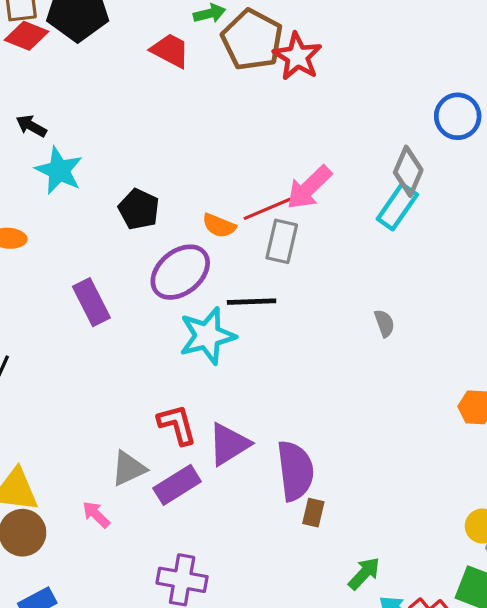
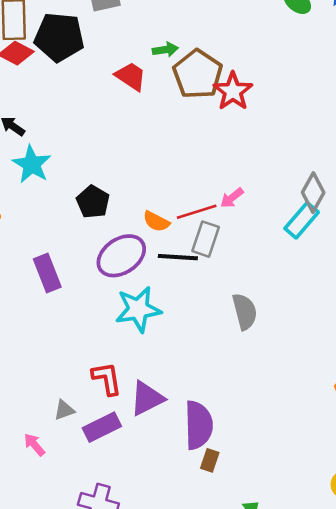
pink arrow: (309, 188) -> (232, 198), size x0.6
black line: (252, 302) -> (178, 257), moved
gray semicircle: (384, 323) -> (245, 312), moved, size x1.6
gray triangle: (129, 468) -> (64, 410), size x0.7

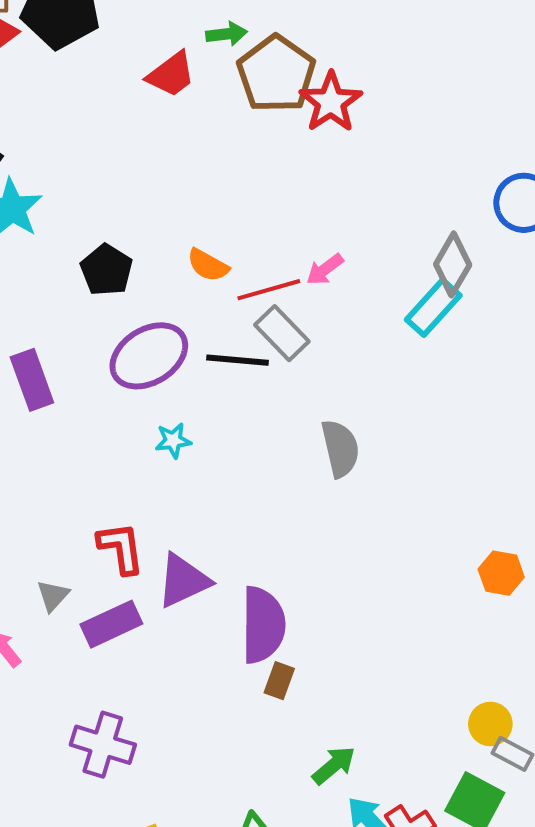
red trapezoid: (131, 76) -> (171, 74), turned 108
orange semicircle: (156, 221) -> (208, 265), moved
gray rectangle: (206, 239) -> (282, 333), turned -64
cyan star: (138, 309) -> (173, 440), size x0.5
gray triangle: (64, 410) -> (53, 596), turned -30

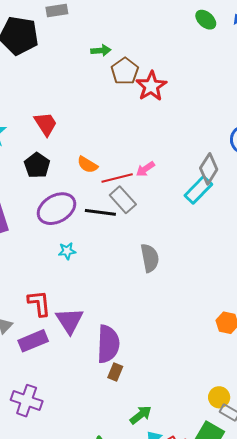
red trapezoid: (171, 74) -> (46, 124), moved, turned -88
brown pentagon: (276, 74) -> (125, 71), size x0.7
purple triangle: (183, 581) -> (69, 321), turned -40

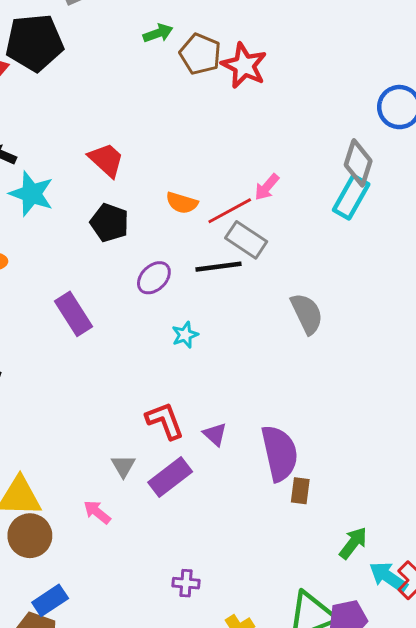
purple ellipse: (56, 209) -> (154, 278), size x0.6
purple triangle: (69, 321) -> (215, 434), size x0.6
purple cross: (27, 401) -> (186, 583), moved, size x0.6

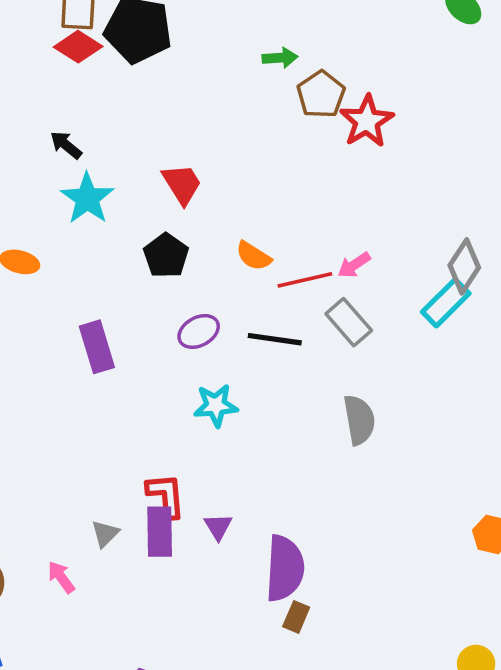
gray rectangle: (246, 240) -> (349, 322), moved
cyan star: (185, 335) -> (216, 405), size x1.4
purple rectangle: (170, 477) -> (160, 532), moved, turned -69

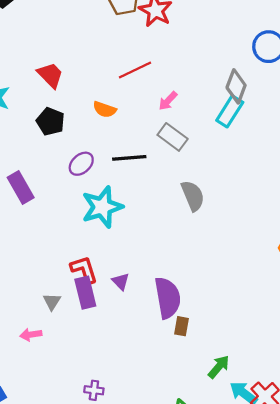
red line: (305, 280) -> (135, 70), moved
cyan star: (216, 405) -> (102, 207), size x1.5
pink arrow: (61, 577) -> (31, 335), turned -50

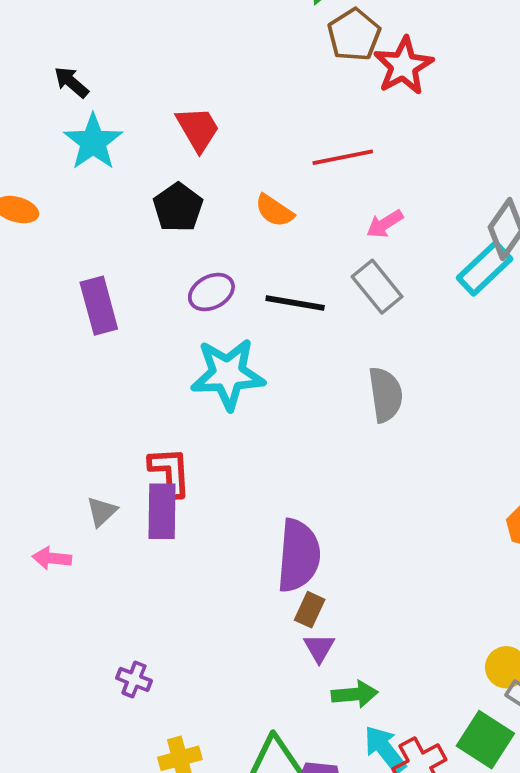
purple triangle: (121, 281) -> (319, 648), moved
green arrow: (219, 367) -> (355, 694), turned 30

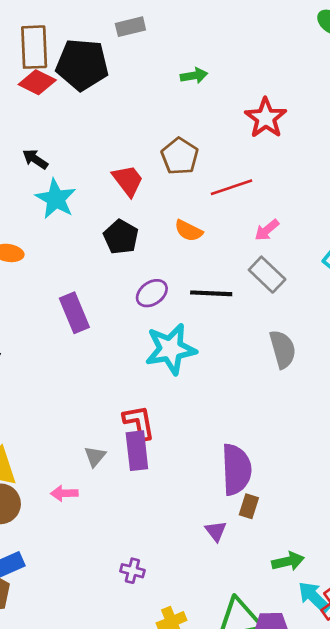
brown pentagon: (354, 35) -> (180, 156), moved
purple triangle: (319, 648) -> (216, 531), moved

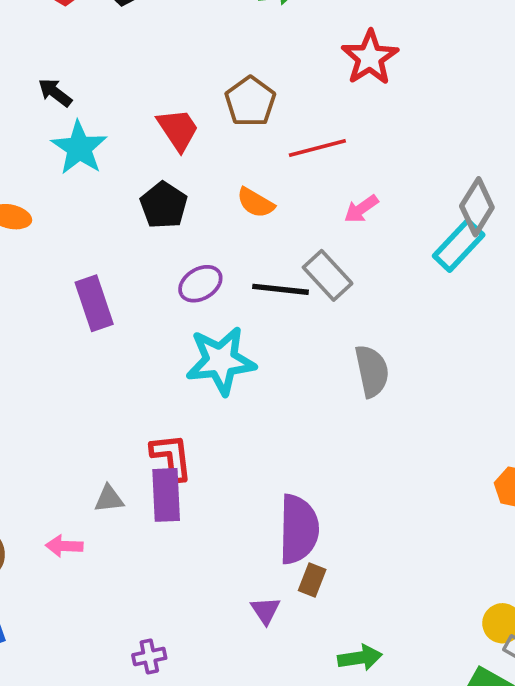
gray rectangle: (267, 275) -> (328, 275), moved
gray triangle: (95, 456) -> (109, 499), turned 40
purple cross: (132, 571) -> (149, 656), turned -30

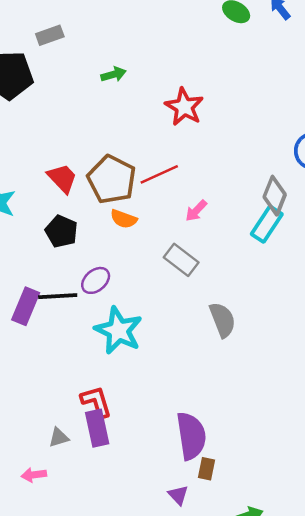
brown pentagon: (250, 101) -> (112, 179), moved, size x1.4
black line: (280, 289) -> (58, 296), moved
purple rectangle: (94, 303) -> (26, 306), turned 51
cyan star: (221, 361) -> (118, 330), turned -30

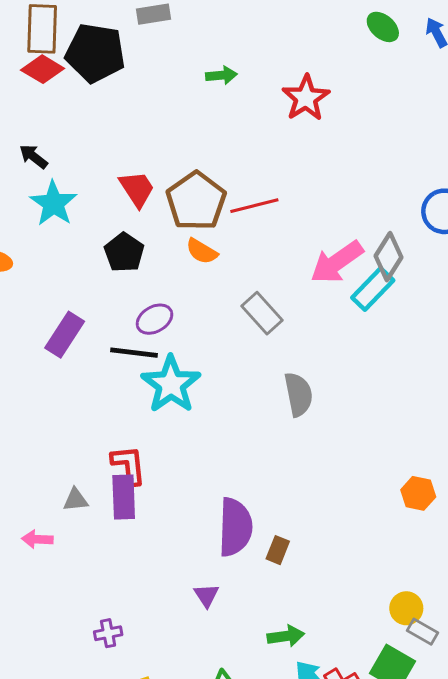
red star: (184, 107) -> (306, 98), moved
pink arrow: (196, 211) -> (337, 262), moved, size x1.8
black line: (58, 296) -> (134, 353), moved
brown rectangle: (206, 469) -> (278, 550), moved

